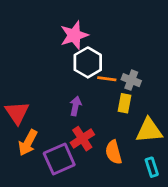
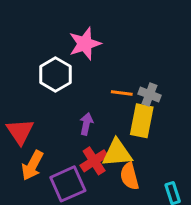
white hexagon: (88, 62) -> (55, 75), moved
yellow rectangle: (124, 103) -> (142, 121), size x1.5
yellow triangle: (149, 130) -> (117, 153), moved

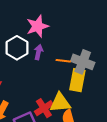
gray cross: (150, 95) -> (83, 62), size x1.5
purple arrow: (86, 124) -> (39, 52), moved

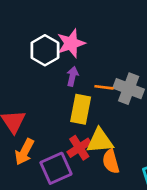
white hexagon: (17, 48) -> (45, 50), moved
yellow rectangle: (77, 80) -> (81, 109), moved

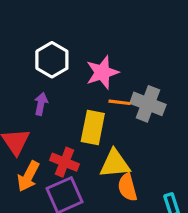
pink star: (71, 43) -> (102, 72), moved
purple arrow: (72, 76) -> (41, 104), moved
red cross: (79, 148) -> (65, 162), moved, turned -35

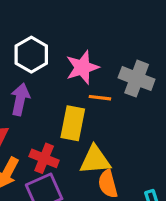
purple arrow: (41, 104) -> (20, 99), size x1.4
gray cross: (148, 104) -> (137, 79), moved

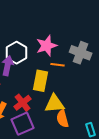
white hexagon: (31, 55) -> (17, 53), moved
red cross: (44, 158) -> (23, 103), turned 30

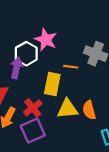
pink star: (47, 46) -> (46, 40), moved, turned -30
orange semicircle: (63, 119) -> (89, 110), moved

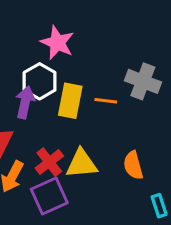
pink star: (46, 40) -> (57, 43), moved
yellow rectangle: (52, 84) -> (70, 101), moved
yellow triangle: (67, 109) -> (82, 164), moved

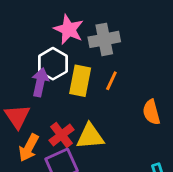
gray cross: (143, 81) -> (104, 39), moved, turned -32
orange line: (106, 101) -> (111, 81), turned -72
orange semicircle: (133, 165) -> (151, 112), moved

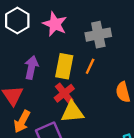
gray cross: (104, 39) -> (98, 35), moved
white hexagon: (53, 64) -> (17, 21), moved
red cross: (62, 135) -> (64, 93), moved

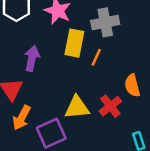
yellow rectangle: (64, 66) -> (74, 43), moved
red cross: (64, 93) -> (110, 106), moved

